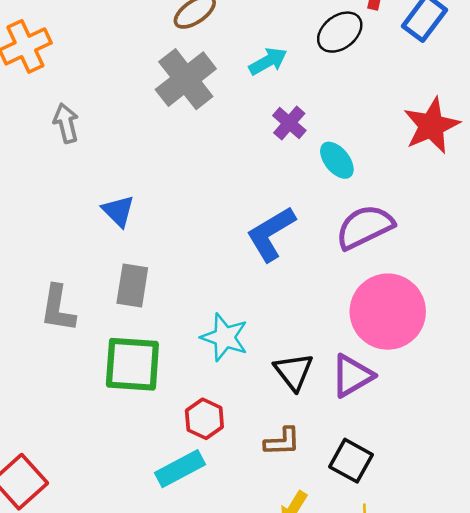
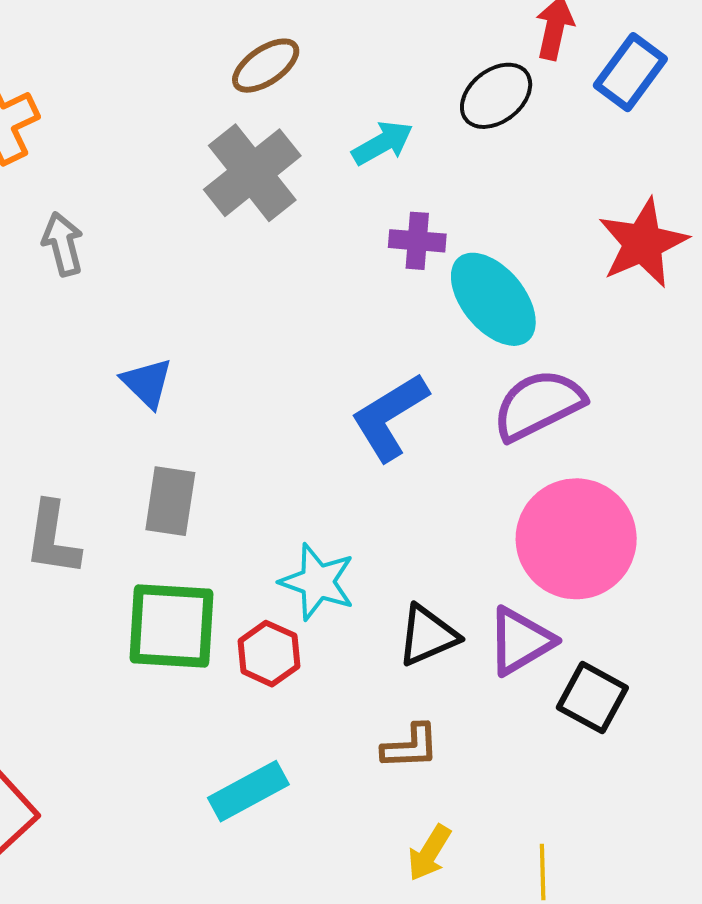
purple cross: (289, 123) -> (417, 241), turned -36
cyan ellipse: (337, 160) -> (493, 299), size x1.6
black triangle: (294, 372) -> (428, 635), turned 45
red hexagon: (204, 419) -> (269, 654), moved
black square: (351, 461) -> (592, 698), moved

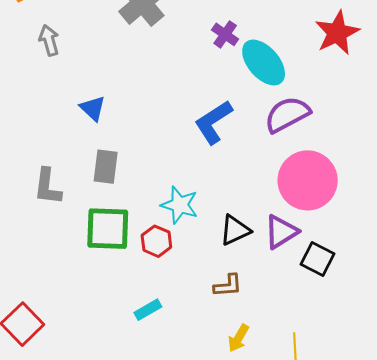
purple cross: (417, 241) -> (225, 34), turned 32
cyan rectangle: (248, 791) -> (148, 310), size x0.7

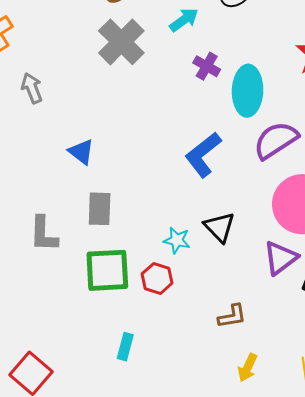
cyan ellipse: (264, 63) -> (248, 91), turned 48
cyan star: (180, 205) -> (177, 240), size x0.7
black triangle: (235, 230) -> (219, 227), moved, turned -44
cyan rectangle: (148, 310) -> (125, 347), moved, turned -40

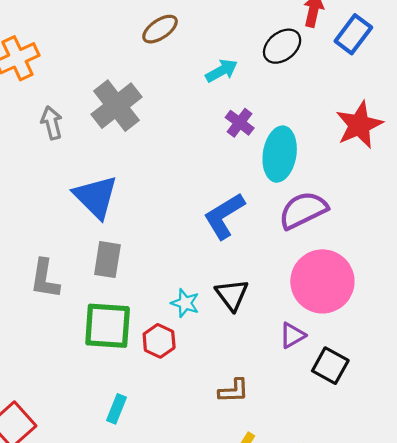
gray cross: (121, 42) -> (117, 106), moved
blue triangle: (81, 152) -> (96, 197), size x1.6
purple triangle: (280, 258) -> (292, 335), size x0.7

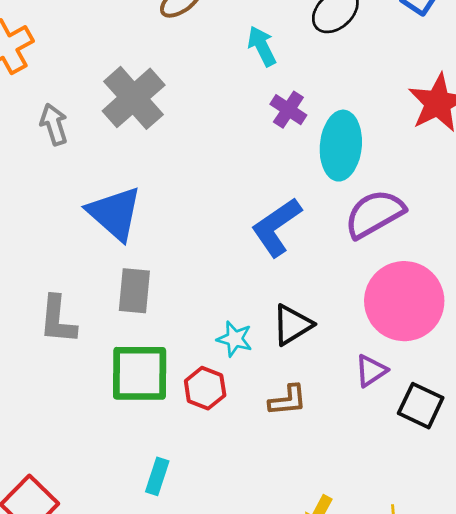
cyan arrow: (222, 71) -> (262, 46), turned -84
black triangle: (232, 295) -> (292, 325), turned 39
brown L-shape: (234, 391) -> (288, 400), moved

